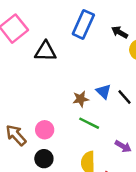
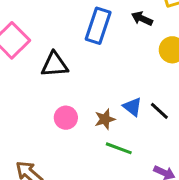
black arrow: (120, 32) -> (142, 18), moved
pink circle: (45, 130) -> (66, 118), moved

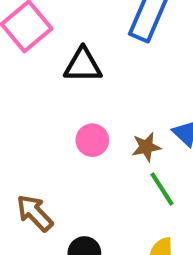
green line: (119, 148) -> (162, 189), turned 32

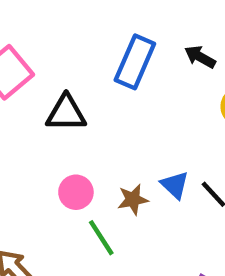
green line: (162, 189) -> (101, 238), moved

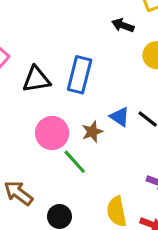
blue rectangle: (135, 62) -> (80, 75), moved
pink circle: (76, 192) -> (52, 133), size x1.4

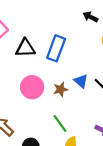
green line: (75, 162) -> (60, 123), moved

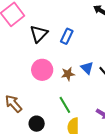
black triangle: (25, 48) -> (39, 34), turned -48
blue rectangle: (56, 48) -> (67, 36), size x0.7

